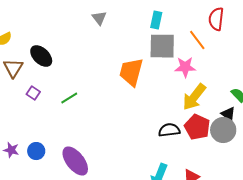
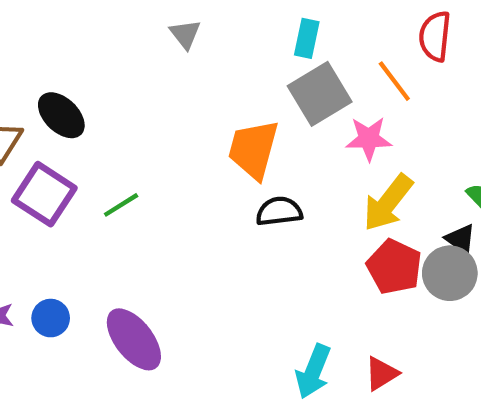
gray square: (162, 46) -> (320, 94), turned -32
purple square: (33, 93) -> (44, 194), size x2.0
black semicircle: (169, 130) -> (279, 211), moved

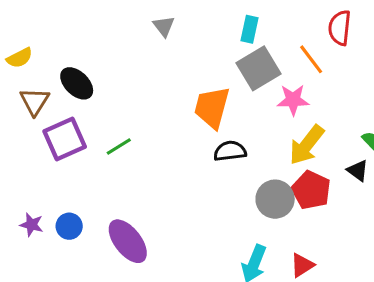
purple square: (44, 194) -> (65, 139), turned 33
gray circle: (450, 273) -> (275, 199), moved

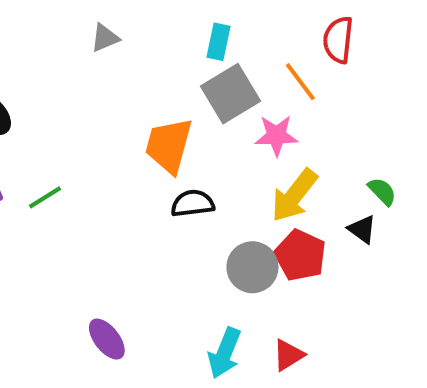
gray triangle: (164, 26) -> (105, 38), turned 45
purple ellipse: (128, 241) -> (107, 339), moved, size x0.7

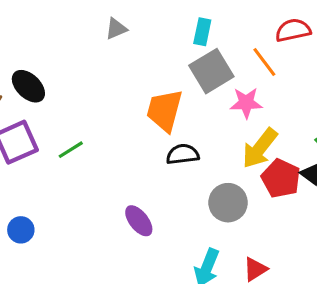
red semicircle: (338, 40) -> (293, 30), turned 72
red pentagon: (300, 255) -> (281, 178), moved
purple ellipse: (107, 339) -> (139, 221), moved

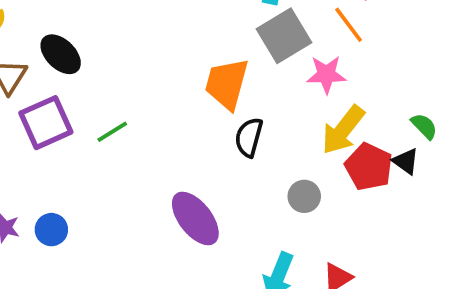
black semicircle: (183, 154) -> (249, 137), turned -68
gray circle: (228, 203) -> (304, 196), size x0.7
purple ellipse: (139, 221) -> (195, 218), size x1.4

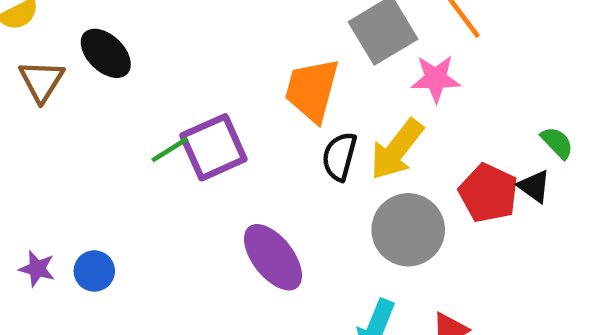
purple square: (46, 123) -> (213, 147), moved
yellow arrow: (343, 130) -> (397, 150), moved
gray circle: (304, 196) -> (408, 230), size x1.8

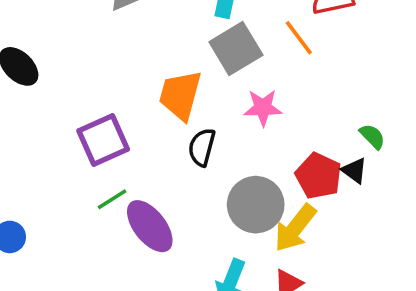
pink star: (436, 79) -> (263, 108), moved
green line: (170, 150) -> (112, 199), moved
yellow arrow: (397, 150) -> (295, 228), moved

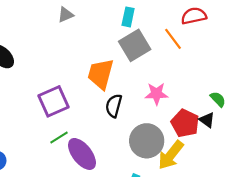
pink star: (263, 108) -> (157, 94), moved

